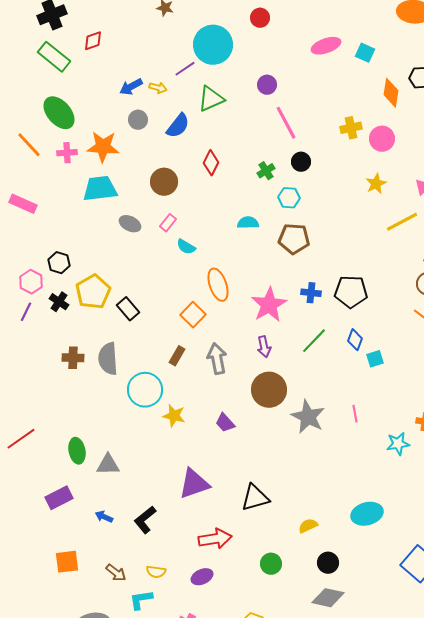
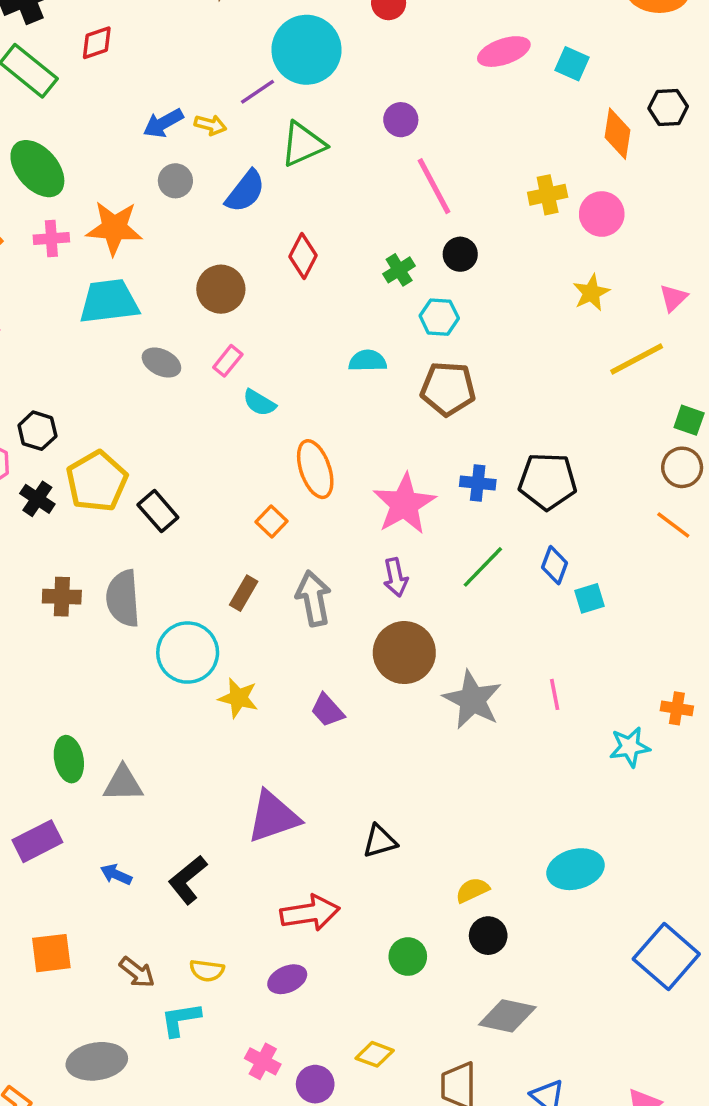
orange square: (193, 315) -> (272, 521), size x0.7
black triangle: (255, 498) -> (380, 841), size x0.7
black circle: (328, 563) -> (488, 936), moved

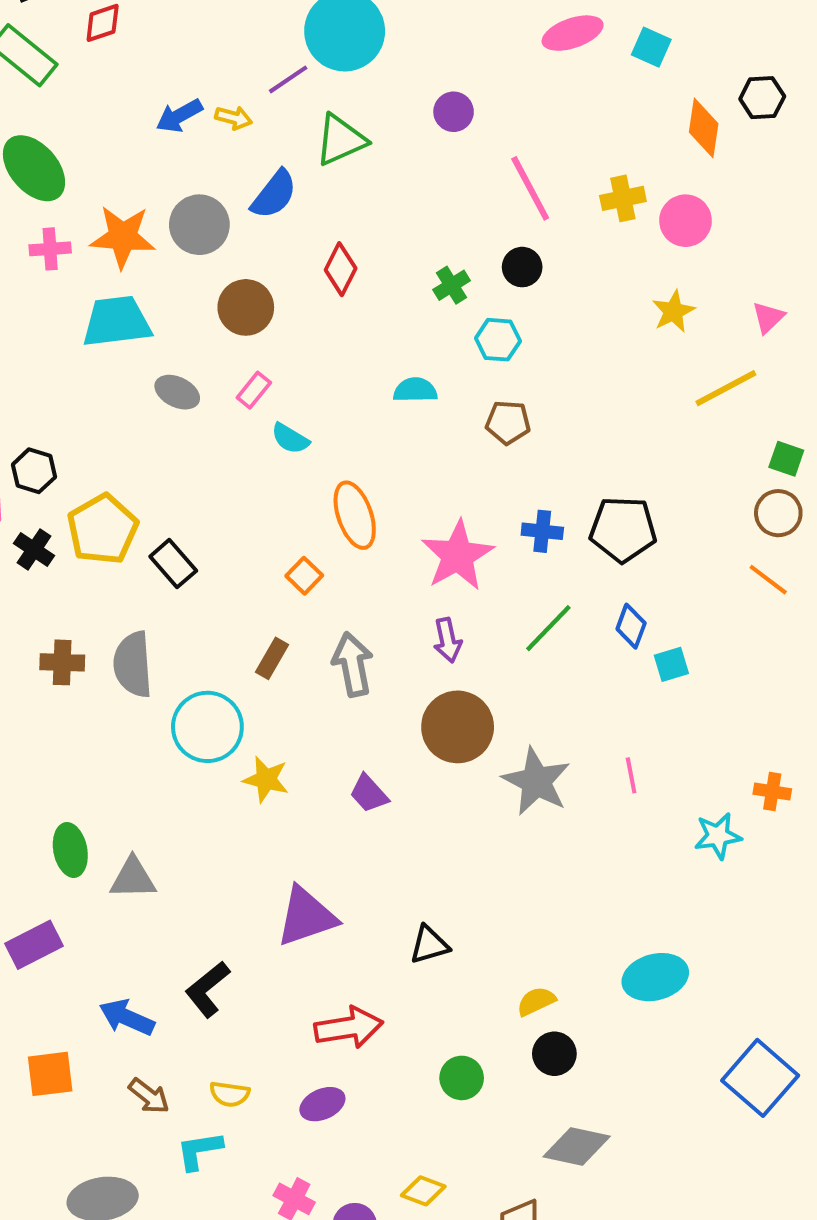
gray circle: (175, 181) -> (199, 225), moved, size x1.5
pink line: (434, 186) -> (530, 188), moved
brown pentagon: (448, 389) -> (508, 422), size x0.7
blue arrow: (116, 874) -> (127, 1017), moved, size x1.5

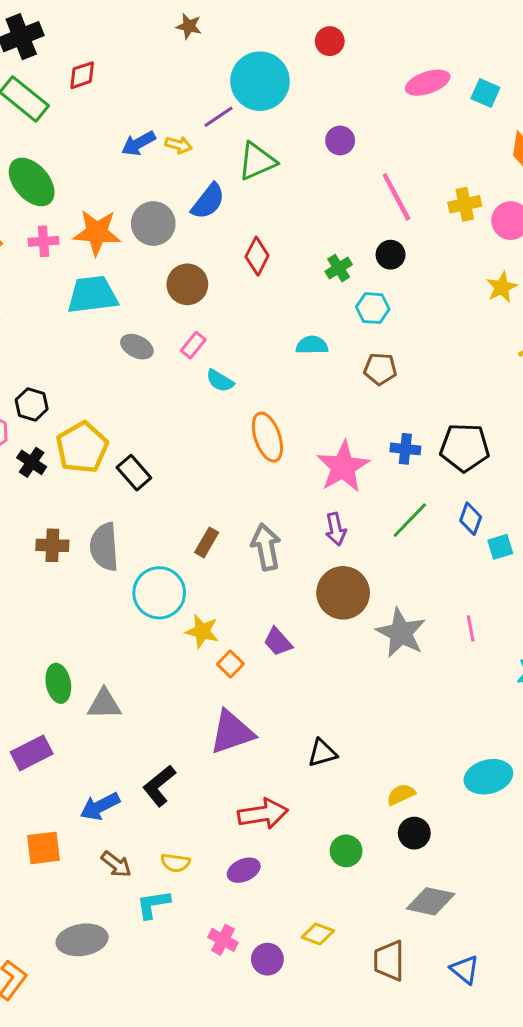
orange square: (304, 576) -> (230, 664), moved
blue arrow: (127, 1017) -> (100, 806), turned -51

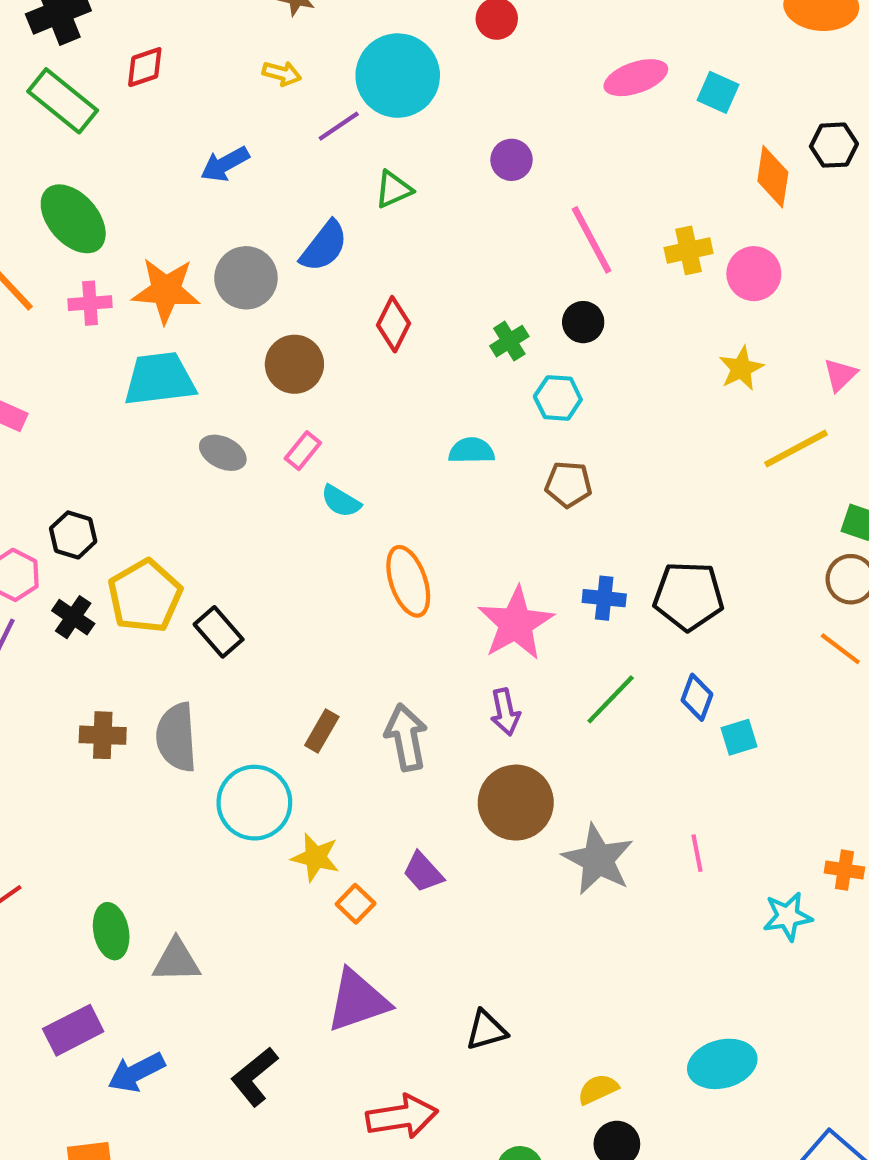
yellow arrow: (178, 145) -> (282, 73), moved
green triangle: (257, 161) -> (393, 189), size x0.7
blue arrow: (100, 806) -> (136, 1072), moved

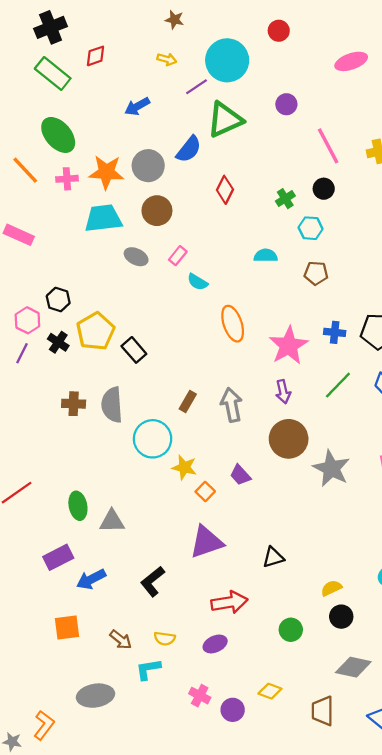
green triangle: (393, 189) -> (225, 120), size x1.8
brown circle: (294, 364) -> (157, 211), moved

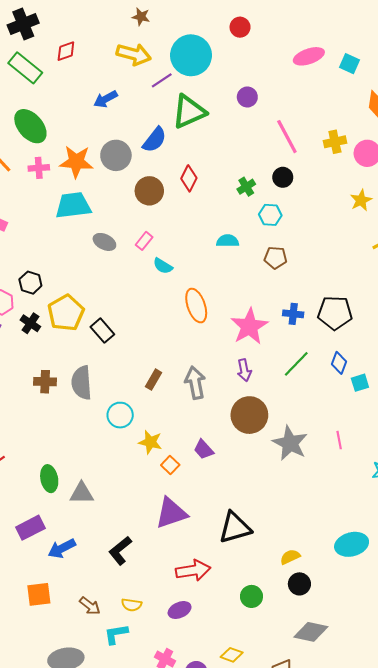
yellow arrow: (167, 59) -> (134, 54), size x1.8
brown circle: (157, 211) -> (149, 191), moved
cyan circle: (153, 439) -> (120, 415), size x0.7
black triangle: (273, 557) -> (235, 528), size x1.6

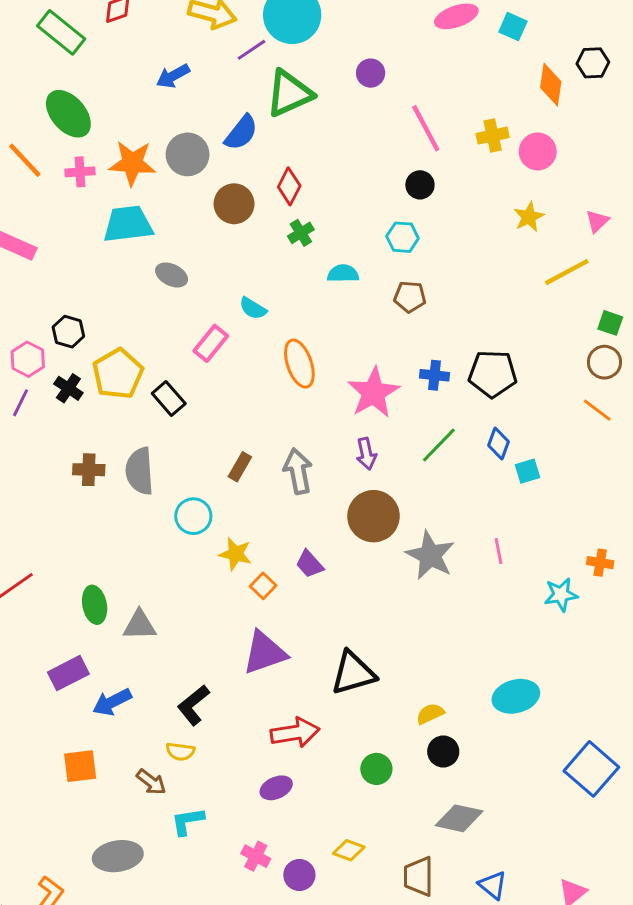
green cross: (246, 187) -> (301, 233), moved
pink rectangle: (144, 241) -> (211, 343), moved, size x1.4
yellow semicircle: (132, 605) -> (180, 752), moved

